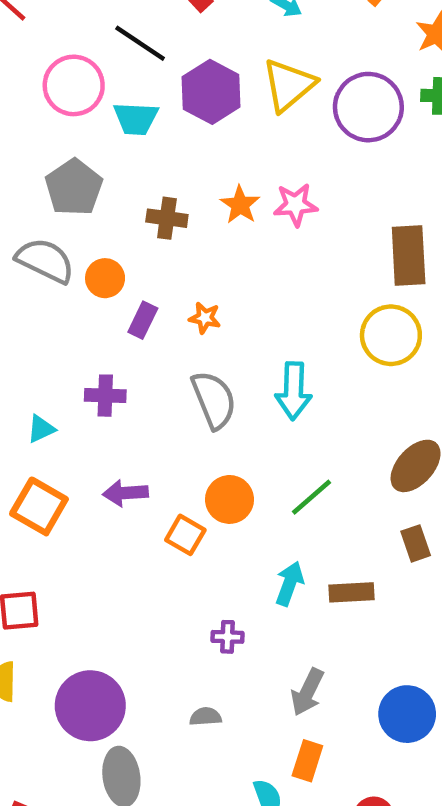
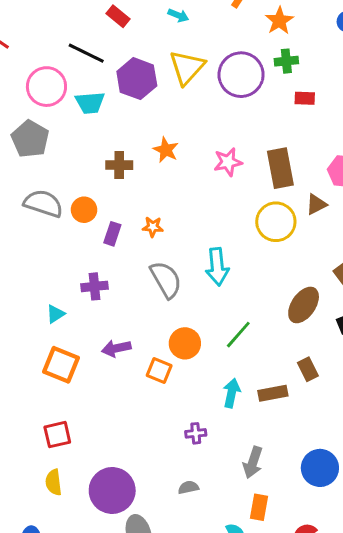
gray pentagon: (74, 187) -> (30, 139), moved
pink star: (295, 205) -> (228, 162), moved
brown rectangle: (416, 543) -> (308, 369), moved

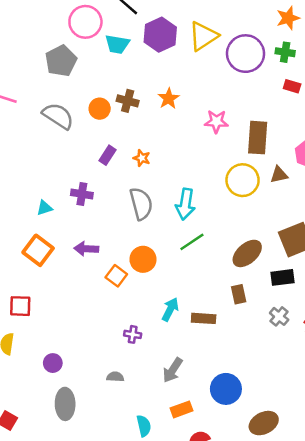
orange circle: (84, 210) -> (100, 109), moved
green line: (238, 335) -> (192, 242), moved
brown rectangle: (308, 369) -> (239, 294), moved
purple circle: (112, 490) -> (53, 363), size x0.5
orange rectangle: (259, 507) -> (182, 409), moved, turned 45

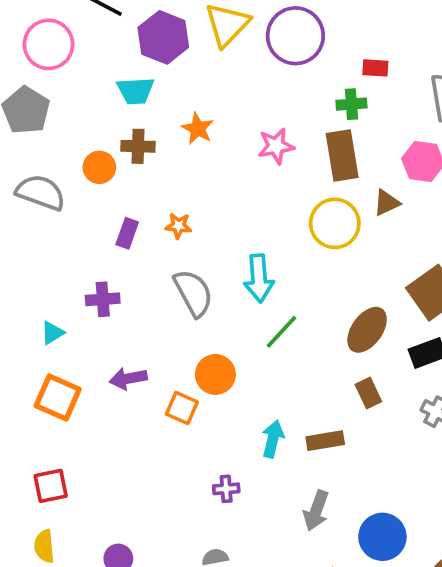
cyan trapezoid: (117, 44) -> (136, 91), moved
green cross: (285, 52) -> (351, 104), moved
gray arrow: (173, 370) -> (316, 511), moved

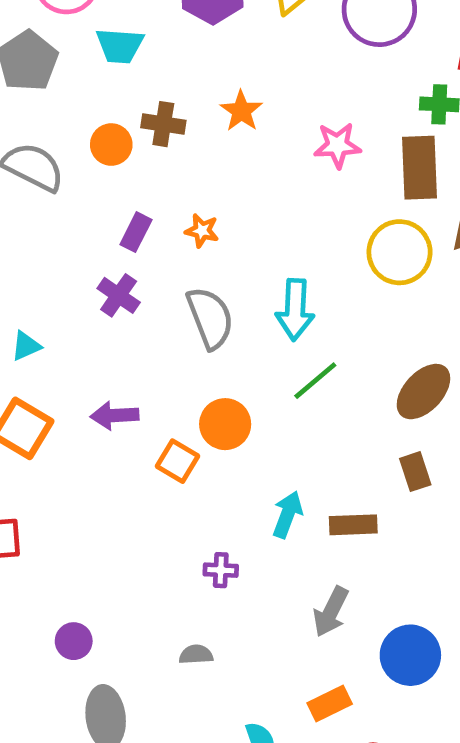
cyan trapezoid: (136, 91) -> (120, 46), moved
purple cross: (103, 299) -> (119, 295), moved, turned 32

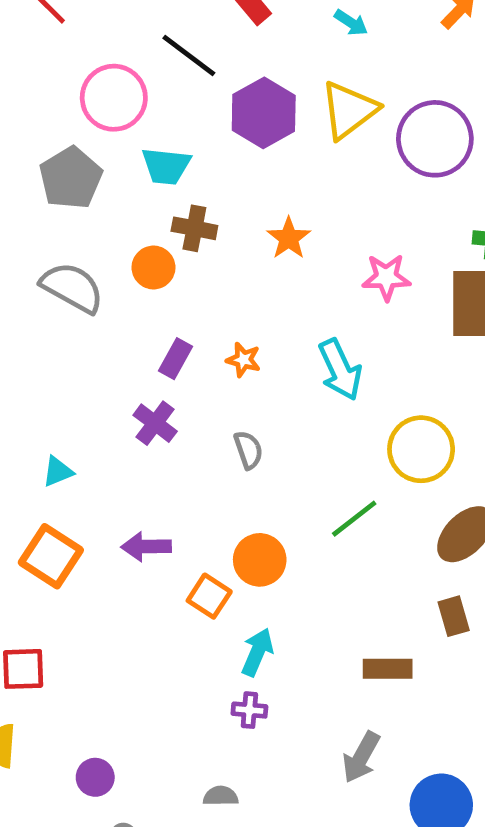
brown cross: (163, 124) -> (194, 228), moved
yellow circle: (400, 252) -> (421, 449), moved
cyan arrow: (295, 310) -> (340, 370), moved, turned -30
gray semicircle: (210, 318) -> (248, 450), size x0.6
cyan arrow: (287, 515) -> (257, 652), moved

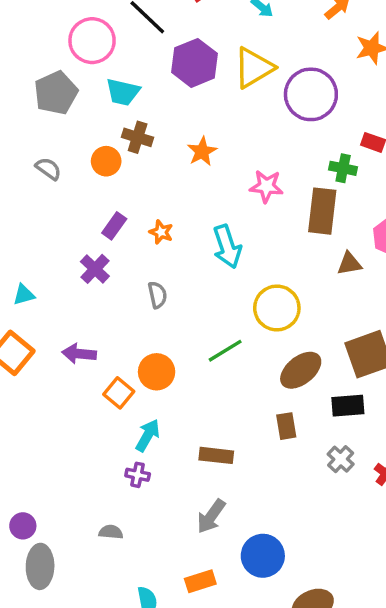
gray semicircle: (72, 288) -> (48, 169), size x0.6
brown rectangle: (388, 669) -> (216, 455), moved
purple circle: (95, 777) -> (23, 526), moved

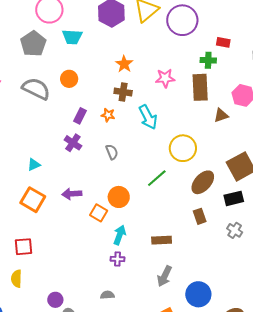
brown cross: (138, 137) -> (123, 92), moved
gray semicircle: (48, 169) -> (36, 89), size x1.8

